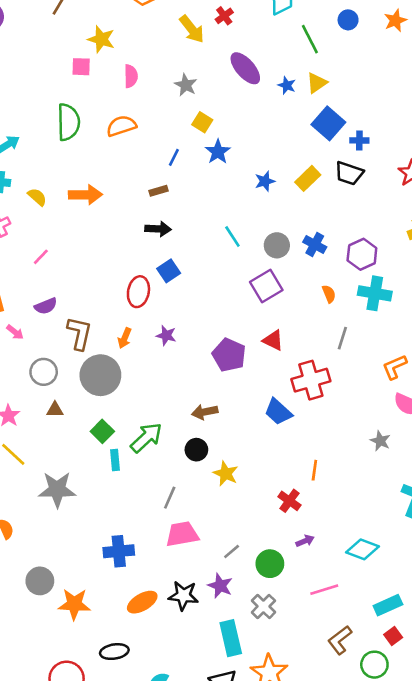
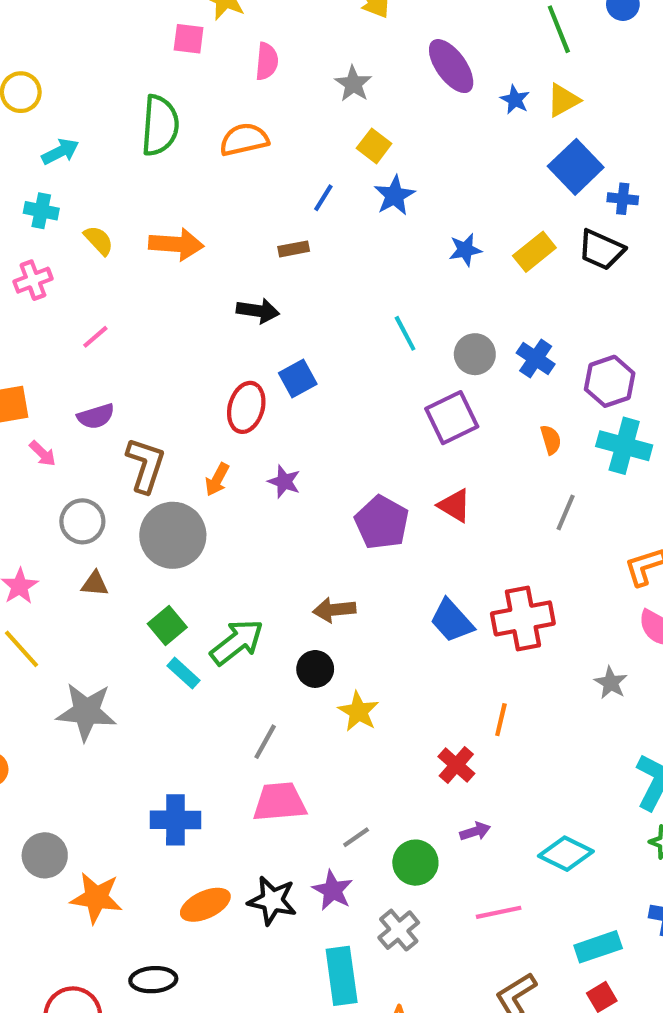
black arrow: (158, 229) -> (258, 311), moved
red cross: (311, 380) -> (523, 618), moved
cyan rectangle: (115, 460) -> (183, 673), turned -48

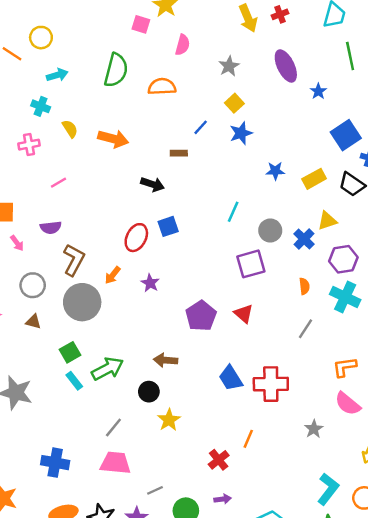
yellow triangle: (563, 100) -> (327, 221), moved
cyan line: (405, 333) -> (233, 212), turned 42

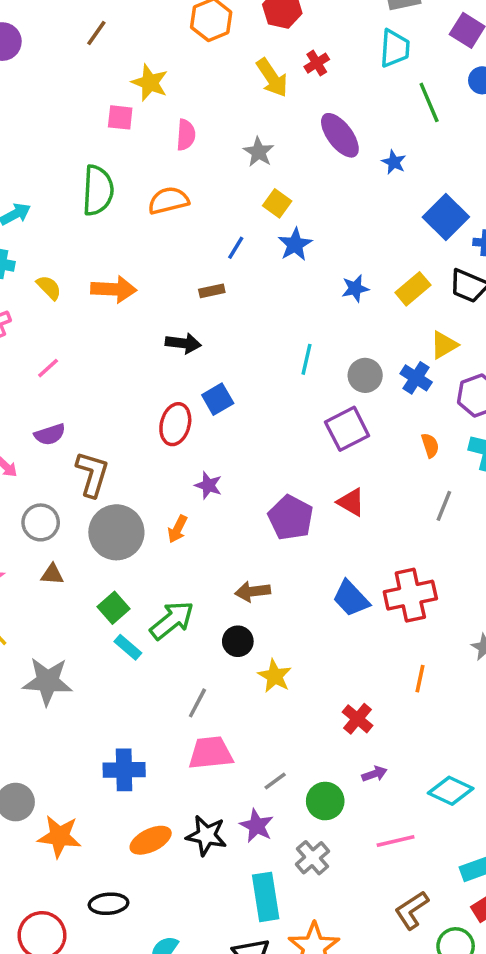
orange arrow: (113, 275) -> (177, 529), moved
orange line: (248, 439) -> (420, 679), moved

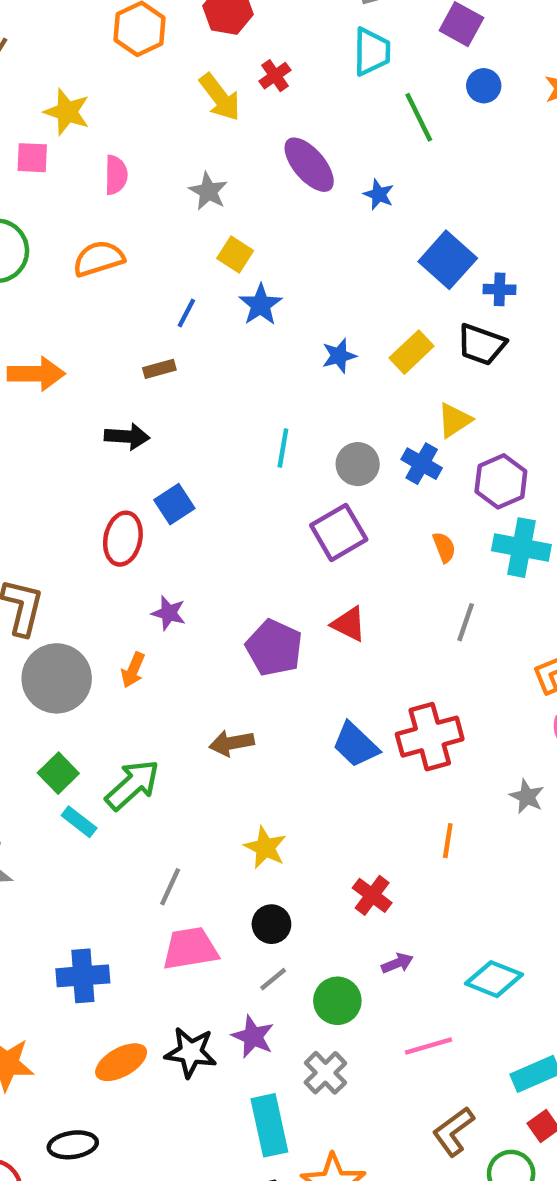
black circle: (238, 641) -> (271, 924), moved

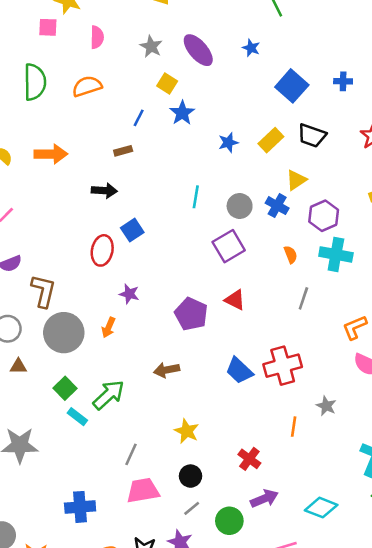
purple ellipse: (309, 165) -> (198, 50), moved
blue cross: (500, 289) -> (343, 81), moved
gray star: (527, 797) -> (326, 406), moved
purple arrow: (397, 963) -> (264, 499), size x1.5

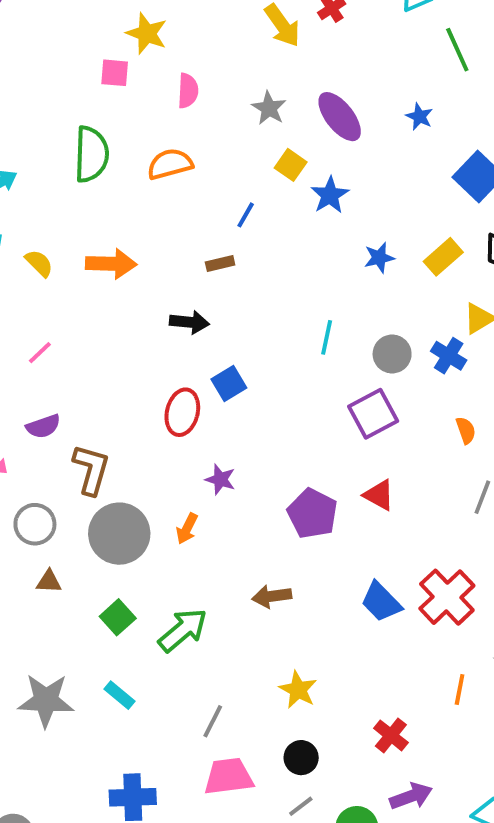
blue star: (182, 113) -> (330, 195), moved
red cross: (283, 366) -> (447, 597), turned -30
cyan rectangle: (77, 417) -> (119, 695), moved

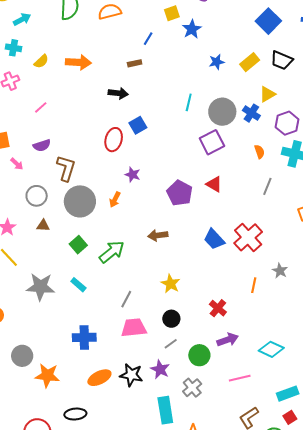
yellow square: (291, 165) -> (172, 13), turned 35
yellow semicircle: (39, 263) -> (41, 61), turned 91
gray circle: (392, 354) -> (222, 112), size x1.4

